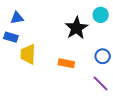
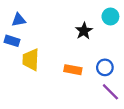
black star: (76, 28) -> (84, 31), size x0.7
blue circle: (103, 56) -> (105, 67), moved

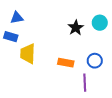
cyan circle: (110, 17) -> (100, 23), moved
purple line: (110, 92) -> (85, 83), moved, turned 42

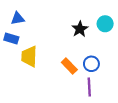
blue circle: (95, 61) -> (91, 64), moved
orange rectangle: (66, 63) -> (69, 66), turned 35

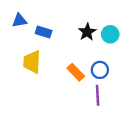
cyan circle: (105, 24) -> (110, 34), moved
blue rectangle: (11, 39) -> (44, 32), moved

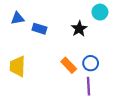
cyan circle: (110, 34) -> (100, 12), moved
yellow trapezoid: (32, 62) -> (18, 66), moved

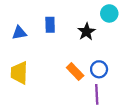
blue triangle: (18, 18) -> (19, 33), moved
blue rectangle: (39, 29) -> (50, 25), moved, turned 72

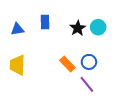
cyan circle: (109, 13) -> (98, 27), moved
purple line: (97, 94) -> (87, 84), turned -36

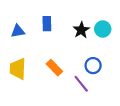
orange rectangle: (67, 64) -> (54, 68), moved
purple line: (87, 84) -> (81, 84), moved

